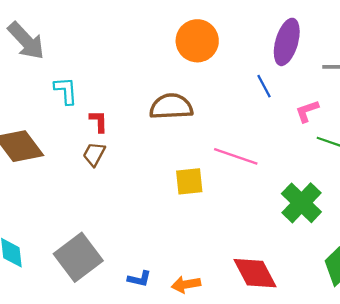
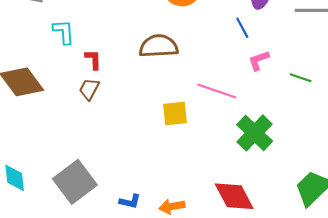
pink L-shape: (307, 111) -> (259, 60), moved
green cross: (301, 203) -> (255, 133), moved

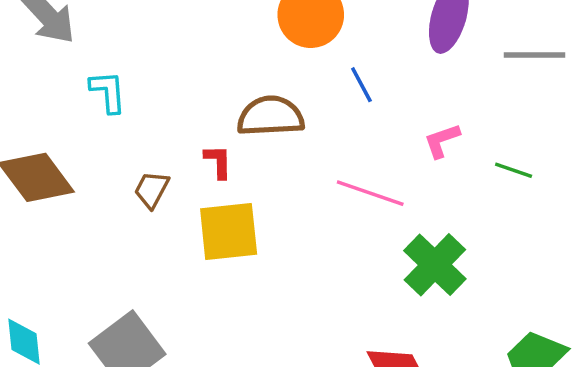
blue line: (242, 28) -> (361, 85), moved
red L-shape: (93, 59) -> (218, 162), moved
yellow square: (175, 114) -> (229, 232), moved, size x1.4

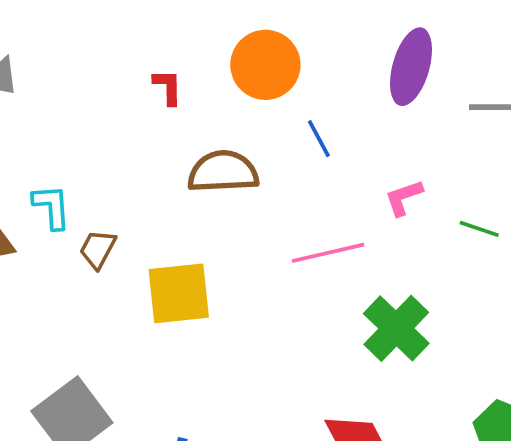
cyan L-shape: (108, 92) -> (52, 207), moved
red L-shape: (218, 162) -> (168, 87), moved
pink line: (370, 193) -> (328, 253), turned -32

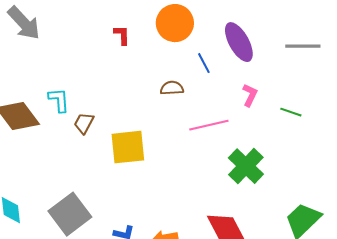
purple ellipse: (411, 67) -> (239, 42), moved, turned -45
brown semicircle: (223, 172) -> (172, 88), moved, size x0.6
pink L-shape: (404, 198) -> (250, 95), turned 135

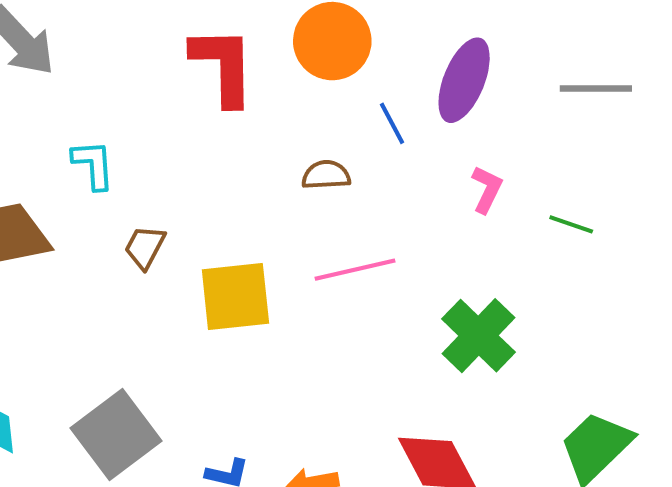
red L-shape: (122, 35) -> (223, 66), size x2.0
purple ellipse: (239, 42) -> (464, 80), turned 51
cyan L-shape: (59, 100) -> (93, 165), moved
pink line: (209, 125) -> (355, 270), moved

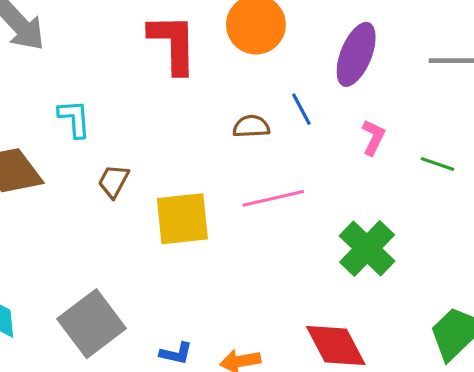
blue line: (392, 123) -> (301, 109), moved

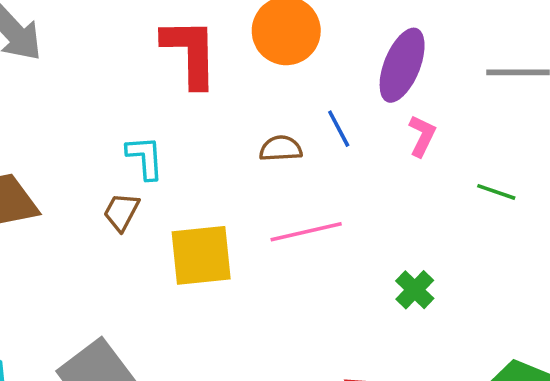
cyan L-shape: (74, 119) -> (145, 158), moved
pink L-shape: (373, 137) -> (422, 136), moved
green cross: (367, 248) -> (415, 290), size x0.6

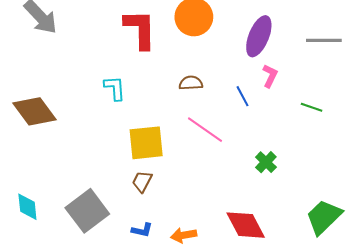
blue line: (339, 129) -> (243, 96), moved
brown trapezoid: (121, 212) -> (142, 181), moved
pink line: (306, 232) -> (205, 130), turned 48

